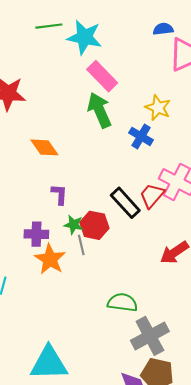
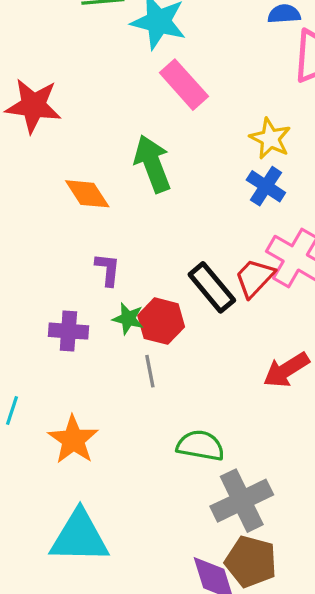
green arrow: (99, 110) -> (152, 164), moved
blue cross: (141, 136) -> (266, 186), moved
gray line: (81, 245) -> (150, 371), moved
orange star: (50, 259) -> (73, 440), moved

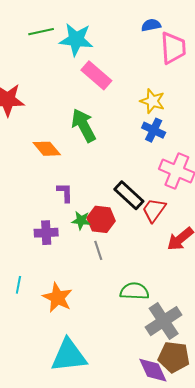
red trapezoid: (255, 278) -> (154, 210), moved

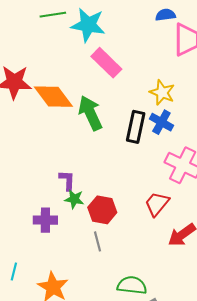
orange diamond: (47, 149) -> (53, 97), moved, size x1.4
black rectangle: (129, 195) -> (136, 127), moved, turned 56
green star: (81, 220) -> (74, 199), moved

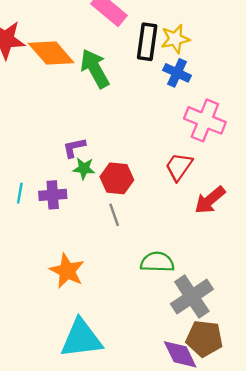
yellow star: (162, 92) -> (175, 39), turned -30
black rectangle: (136, 127) -> (147, 42), moved
purple L-shape: (67, 180) -> (74, 148), turned -100
cyan line: (14, 272) -> (20, 193), moved

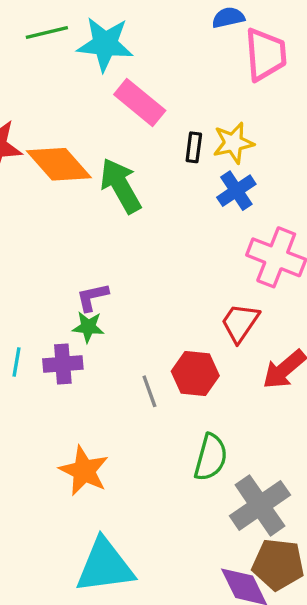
black rectangle: (147, 42) -> (194, 147), size x0.6
blue cross: (177, 73) -> (236, 191), turned 32
green star: (84, 168) -> (88, 327), moved
red hexagon: (117, 178) -> (195, 373), moved
green semicircle: (157, 262) -> (211, 457), turned 104

